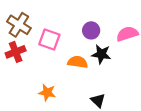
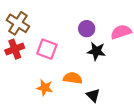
pink square: (49, 39) -> (47, 49), moved
orange semicircle: (78, 62) -> (73, 78), moved

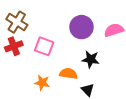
purple circle: (87, 29) -> (81, 27), size x1.5
black star: (96, 51) -> (91, 59), moved

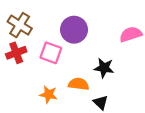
purple circle: (81, 27) -> (74, 30), moved

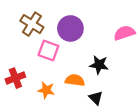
brown cross: (20, 25) -> (32, 24), moved
red cross: (16, 53) -> (15, 78), moved

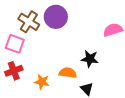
purple circle: (70, 28) -> (56, 17), moved
pink square: (48, 50) -> (15, 44), moved

